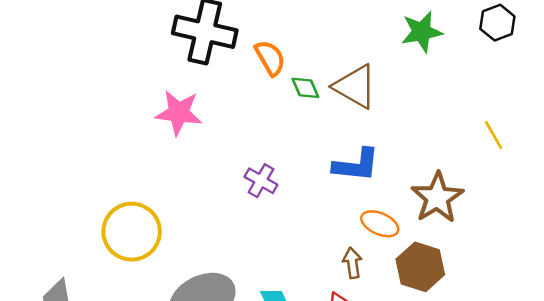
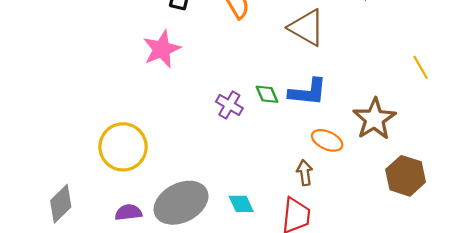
green diamond: (305, 88) -> (267, 94), moved
pink star: (179, 113) -> (162, 49), turned -30
brown hexagon: (420, 267) -> (406, 176), moved

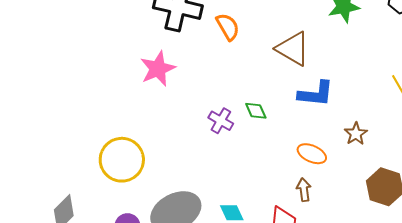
blue L-shape: (308, 92) -> (316, 94), moved
brown star: (374, 119) -> (356, 134), size x0.6
brown arrow: (305, 173) -> (304, 190), moved

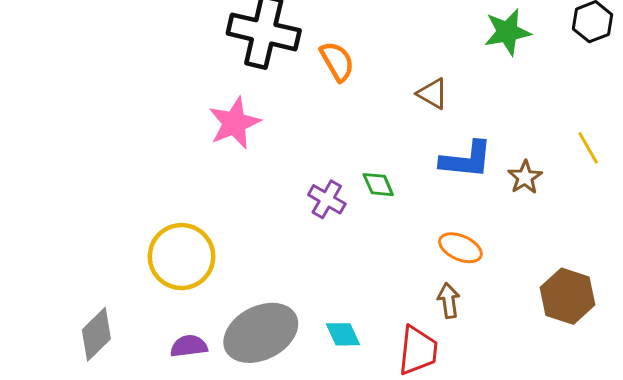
brown triangle: (293, 49) -> (433, 94), size x0.6
brown star: (356, 134) -> (525, 177), moved

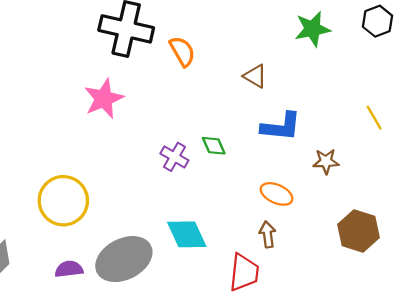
brown star: (525, 177) -> (326, 161), moved, turned 30
cyan diamond: (343, 334) -> (187, 234), moved, size x1.5

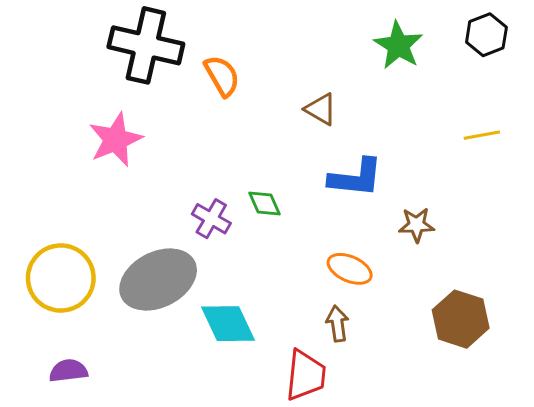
green star: (312, 29) -> (398, 45), turned -30
yellow line: (374, 118) -> (482, 135), moved, turned -70
gray ellipse: (124, 259) -> (158, 280), moved

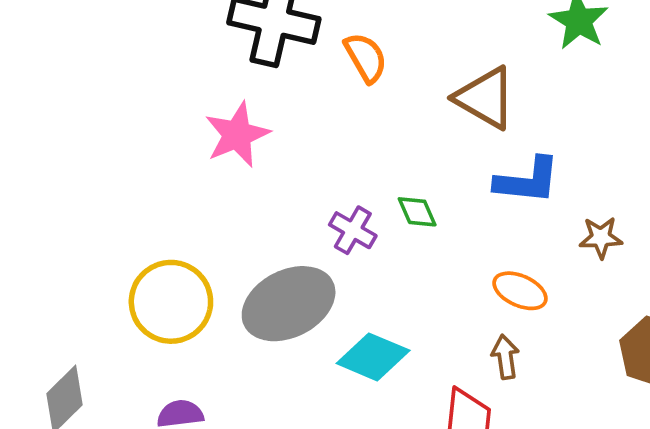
brown triangle: (321, 109) -> (485, 98), size x1.6
cyan diamond: (228, 324) -> (373, 357), turned -42

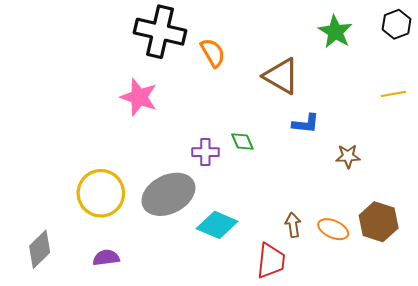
pink star: (237, 135) -> (139, 97), turned -30
blue L-shape: (527, 181) -> (306, 124), size x0.7
purple cross: (353, 230) -> (205, 152), turned -30
orange ellipse: (520, 291) -> (333, 229), moved

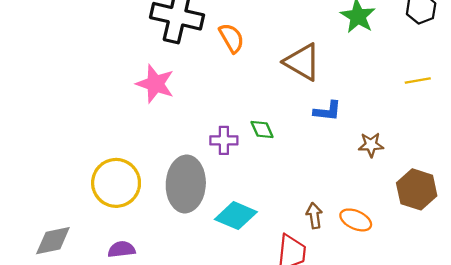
gray ellipse: (168, 194) -> (186, 184), turned -60
brown hexagon: (379, 222) -> (417, 189), moved
gray diamond: (40, 249) -> (53, 241), turned 33

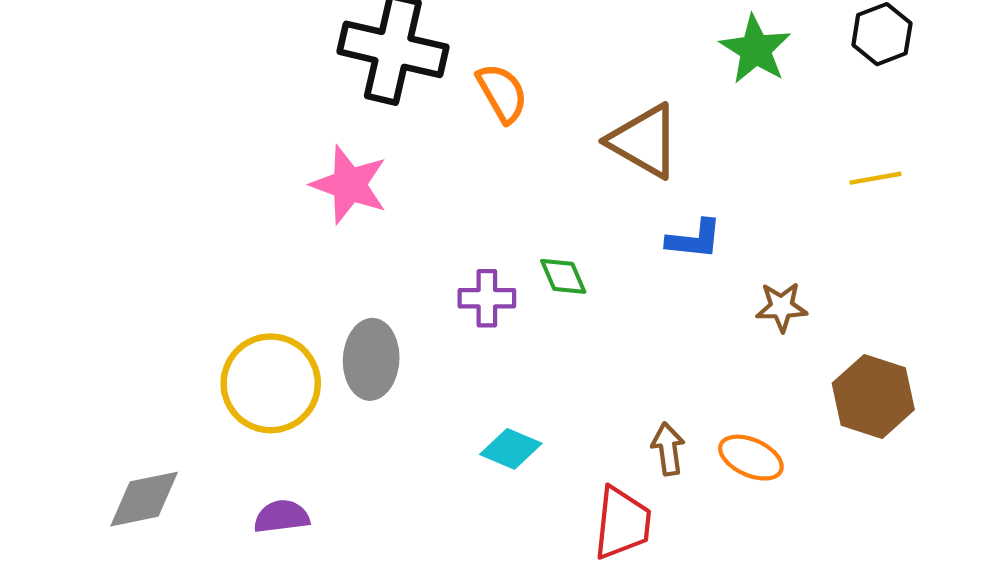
gray ellipse: (186, 184) -> (371, 359), moved, size x0.7
cyan diamond: (236, 216) -> (511, 449), size x0.7

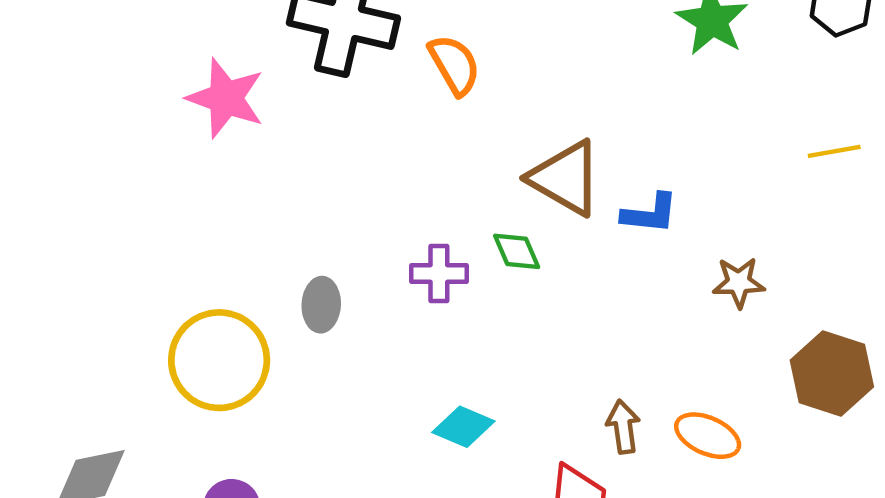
brown triangle: (644, 141) -> (565, 178), moved
pink star: (349, 185) -> (226, 98), moved
gray ellipse: (371, 359) -> (321, 305), moved, size x0.7

